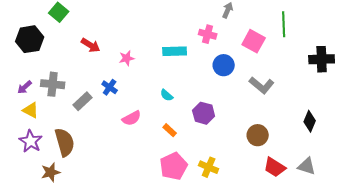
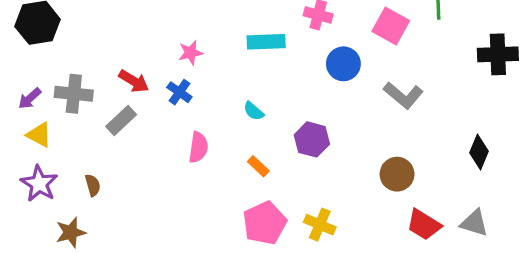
red arrow: (91, 45) -> (134, 81), moved
blue cross: (110, 87) -> (179, 92), moved
pink semicircle: (132, 118) -> (198, 147), turned -54
brown semicircle: (65, 142) -> (93, 185), size x0.5

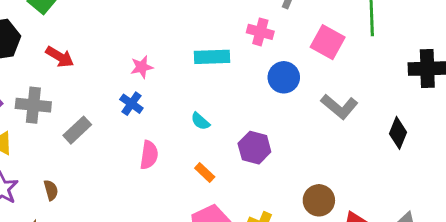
red arrow: (134, 81) -> (60, 57), moved
black diamond: (479, 152) -> (398, 133), moved
brown circle: (397, 174) -> (319, 200), moved

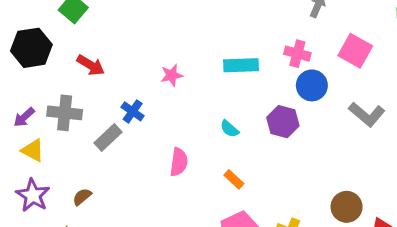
pink cross: (260, 32) -> (297, 54), moved
blue cross: (131, 104) -> (133, 111), moved
purple hexagon: (254, 148) -> (283, 122), moved
brown semicircle: (51, 190) -> (82, 197), turned -114

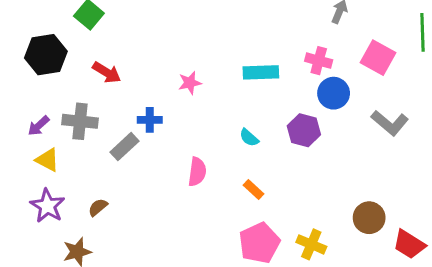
blue cross: (133, 111) -> (150, 120), turned -35

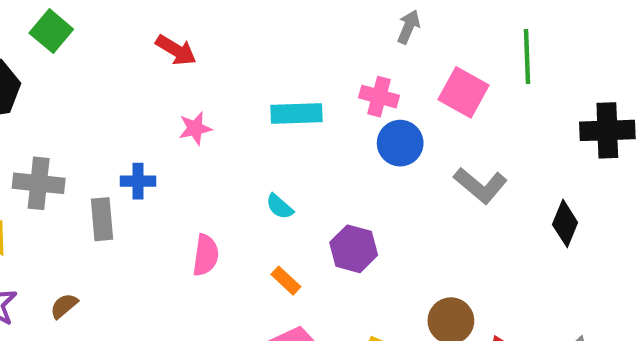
red arrow: (107, 72) -> (176, 50), moved
purple hexagon: (304, 130) -> (354, 249), moved
gray rectangle: (125, 147) -> (102, 219), turned -52

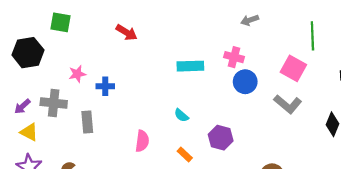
gray arrow: (409, 27) -> (250, 20), turned -132
green square: (51, 31) -> (60, 22), turned -30
pink square: (464, 92) -> (293, 68), moved
pink star: (195, 128) -> (77, 74), moved
blue cross: (138, 181) -> (105, 86), moved

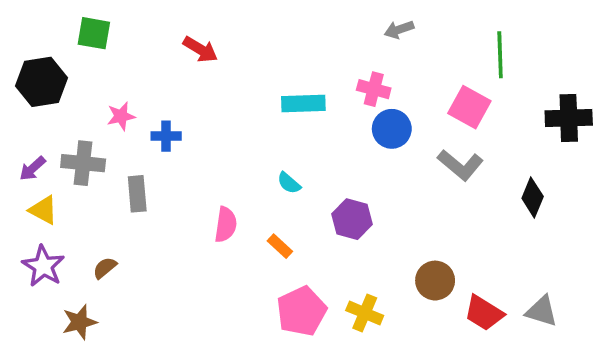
orange rectangle: (185, 155) -> (280, 246), moved

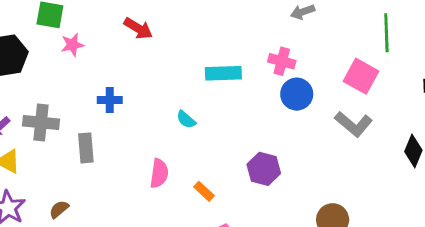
pink star: (121, 116) -> (72, 45), moved
cyan semicircle: (289, 183) -> (186, 120), moved

